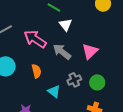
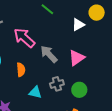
white triangle: (66, 25) -> (78, 25), moved, turned 32
cyan triangle: (54, 91) -> (35, 92), turned -32

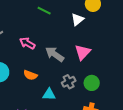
pink arrow: (24, 38) -> (27, 43), size x0.7
orange semicircle: (21, 70) -> (30, 75), turned 128

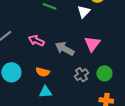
cyan triangle: (49, 94) -> (45, 92), moved

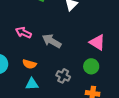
pink triangle: (92, 44) -> (97, 42), moved, turned -36
gray cross: (81, 75) -> (63, 76), moved, turned -32

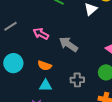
gray cross: (63, 76) -> (77, 80), turned -32

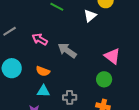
gray cross: (77, 80) -> (70, 97), moved

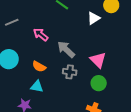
pink triangle: (112, 56) -> (98, 60), moved
gray cross: (70, 97) -> (70, 72), moved

